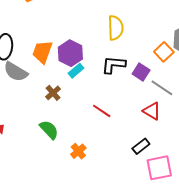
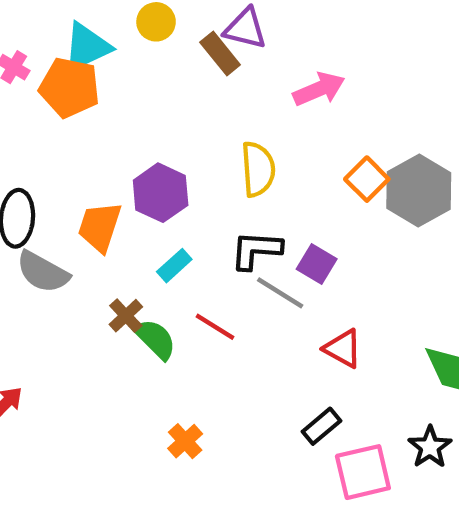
orange square: (164, 52) -> (367, 179), moved
purple hexagon: (70, 53) -> (161, 193), moved
gray line: (162, 88) -> (280, 293), moved
red line: (102, 111) -> (215, 327), moved
green semicircle: (49, 130) -> (155, 339), moved

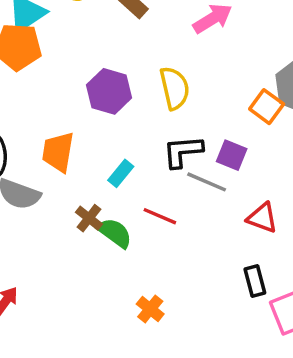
orange square: (367, 179) -> (267, 107), moved
purple hexagon: (161, 193) -> (109, 91), moved
black rectangle: (322, 426) -> (255, 281), turned -56

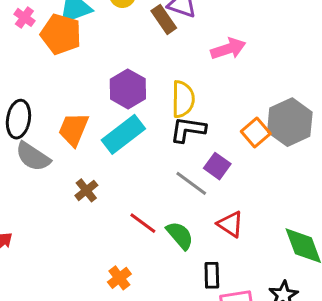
black L-shape: (183, 151) -> (188, 130), moved
cyan rectangle: (121, 173) -> (123, 134), moved, size x1.8
red line: (160, 216) -> (143, 223), moved
green semicircle: (115, 233) -> (180, 235), moved

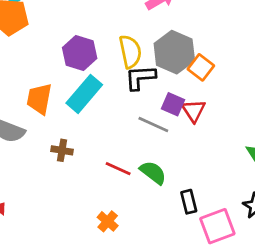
gray hexagon: (290, 122) -> (174, 52), moved
brown cross: (86, 190) -> (62, 150), turned -30
red triangle: (230, 224) -> (194, 111), moved, turned 35

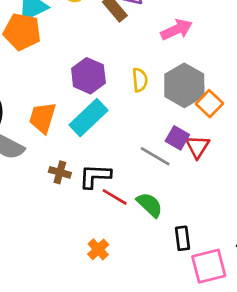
yellow semicircle: (130, 52) -> (140, 80), size x0.7
black L-shape: (140, 78) -> (95, 176), moved

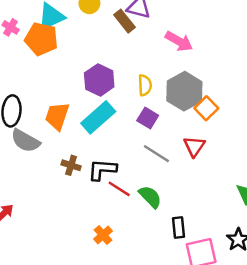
pink arrow: (176, 30) -> (179, 41), turned 52
purple square: (177, 138) -> (148, 118), moved

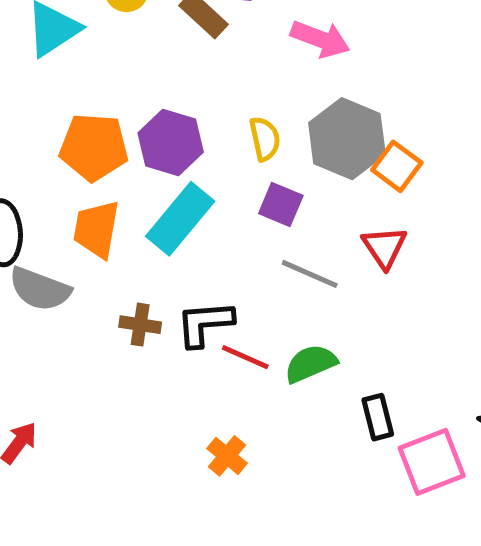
orange pentagon: (41, 39) -> (94, 147), moved
green semicircle: (150, 197) -> (311, 364), turned -60

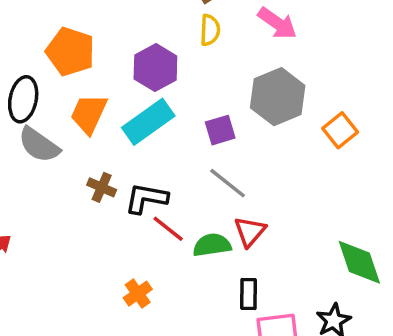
yellow semicircle: (265, 139) -> (210, 30), moved
orange pentagon: (94, 147) -> (70, 52), moved
orange square: (397, 166) -> (340, 130), moved
purple square: (281, 204) -> (220, 130), turned 36
red triangle: (384, 247) -> (250, 232), moved

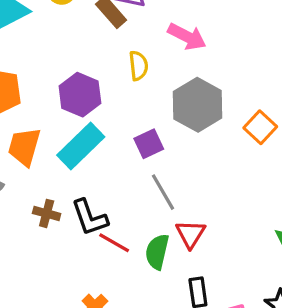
yellow semicircle: (210, 30) -> (138, 66), moved
gray line: (228, 183) -> (163, 192), turned 30
black L-shape: (146, 198) -> (90, 217), turned -111
green semicircle: (212, 245) -> (157, 252), turned -60

